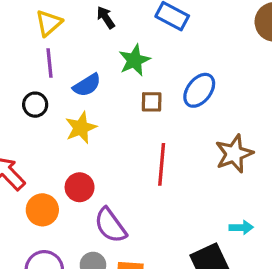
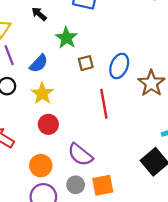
blue ellipse: (199, 90) -> (119, 66), moved
red circle: (80, 187) -> (48, 124), moved
orange circle: (42, 210) -> (41, 166), moved

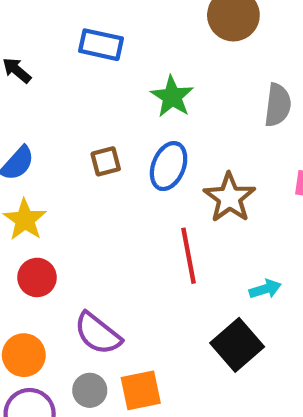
green star: (66, 38) -> (172, 97), moved
red line: (104, 104) -> (188, 256), moved

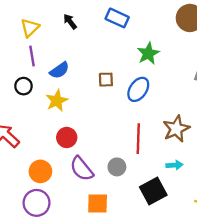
brown star: (229, 198) -> (176, 129), moved
red circle: (37, 277) -> (67, 137), moved
gray circle: (90, 390) -> (117, 167), moved

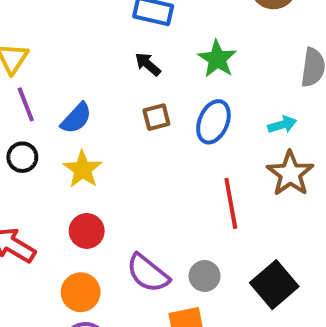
black arrow: (70, 22) -> (148, 64), moved
red circle: (67, 137) -> (87, 231), moved
cyan arrow: (174, 165) -> (282, 125), moved
gray circle: (117, 167) -> (205, 276), moved

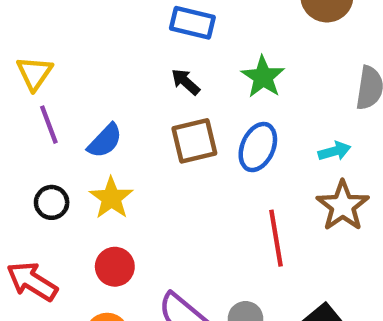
brown square: (156, 117) -> (194, 141), size x1.5
black circle: (22, 157) -> (52, 202), moved

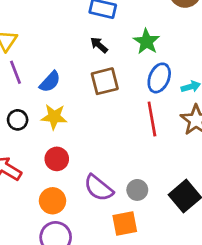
blue ellipse: (258, 147) -> (159, 78), moved
yellow star: (111, 198) -> (54, 117), turned -30
red line: (276, 238) -> (152, 119), moved

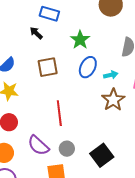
black arrow: (99, 45) -> (36, 33), moved
red line: (152, 119) -> (59, 113), moved

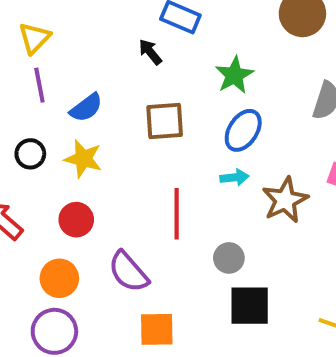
cyan arrow: (111, 75) -> (234, 177), moved
gray circle: (67, 149) -> (229, 258), moved
black square: (102, 155) -> (250, 306), turned 30

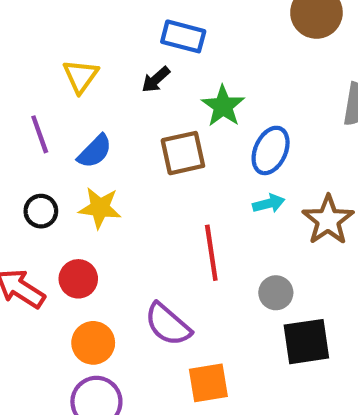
yellow triangle: (34, 38) -> (81, 76), moved
black arrow: (150, 52) -> (156, 80), turned -84
green star: (234, 75) -> (223, 106), moved
red circle: (76, 220) -> (78, 279), moved

